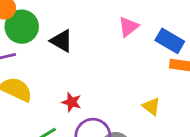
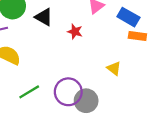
red star: (72, 102) -> (75, 32), moved

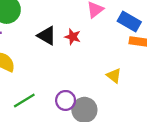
black triangle: (44, 17) -> (47, 36), moved
purple circle: (68, 92) -> (66, 100), size x0.7

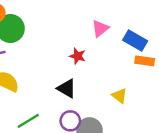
black triangle: (47, 36) -> (67, 88), moved

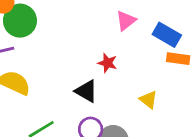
red star: (77, 56) -> (107, 63), moved

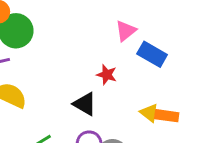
blue rectangle: (167, 35) -> (152, 54), moved
orange rectangle: (178, 59) -> (167, 116), moved

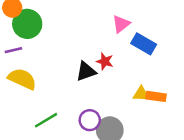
black triangle: (85, 104) -> (86, 71), moved, turned -50
yellow triangle: (149, 113) -> (141, 94), turned -36

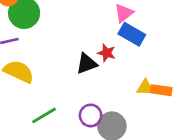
blue rectangle: (144, 44) -> (132, 34), moved

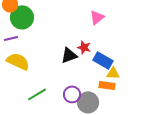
blue rectangle: (132, 34) -> (103, 60), moved
orange rectangle: (161, 90) -> (107, 85), moved

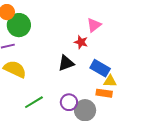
red star: (84, 47) -> (81, 42), moved

